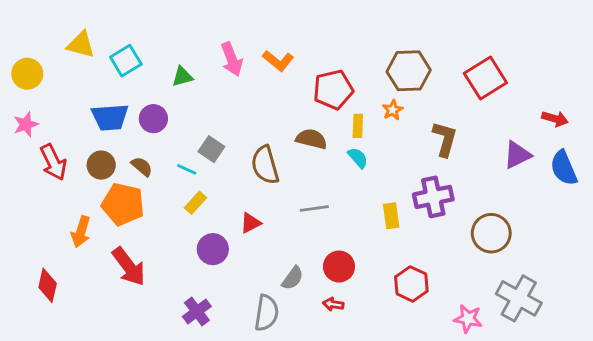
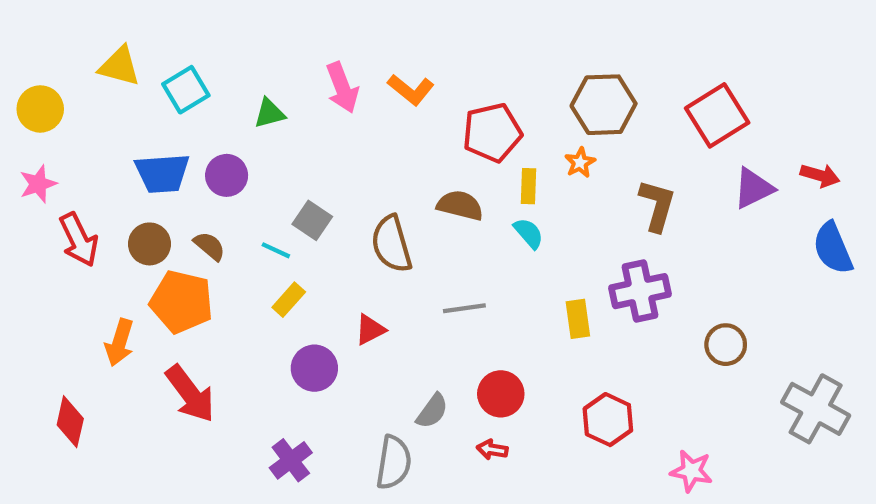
purple triangle: (517, 155) -> (754, 188), moved
brown circle: (491, 233) -> (726, 345), size x0.7
gray cross: (519, 298) -> (816, 409), moved

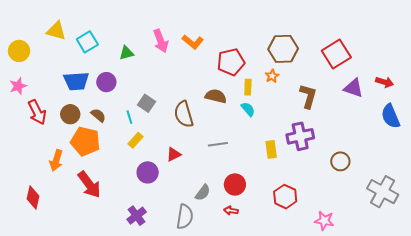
purple triangle: (754, 188) -> (353, 88), turned 45
cyan line: (276, 250) -> (129, 117), turned 48

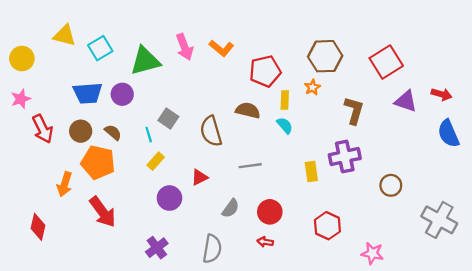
green triangle: (126, 53) -> (145, 61), size x1.8
gray semicircle: (203, 193) -> (231, 208), moved

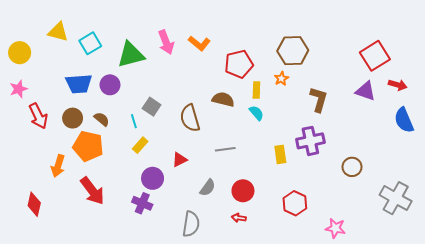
red square: (386, 62) -> (375, 56), moved
purple cross: (157, 248) -> (142, 203), moved, turned -30

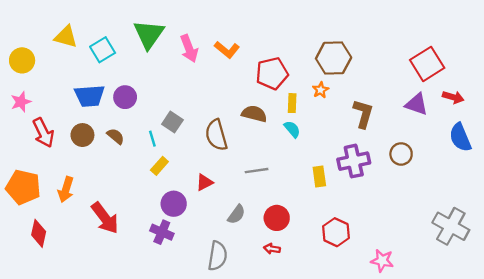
green triangle: (131, 55) -> (149, 34), moved, turned -40
orange pentagon: (88, 146) -> (23, 187), moved
brown circle: (352, 167) -> (401, 154), moved

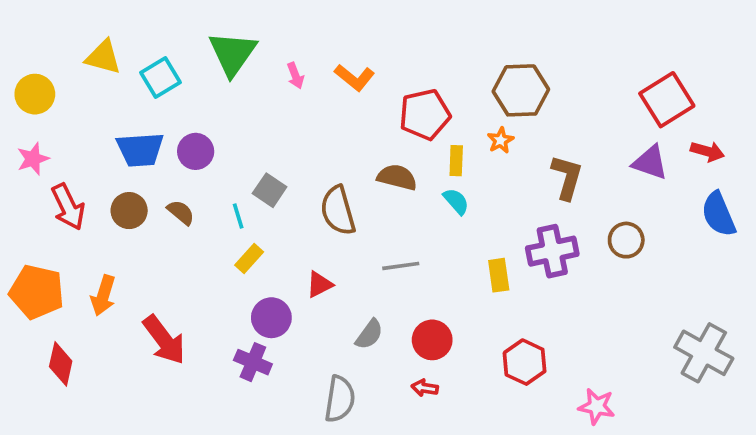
pink arrow: (189, 49) -> (295, 76), size x0.6

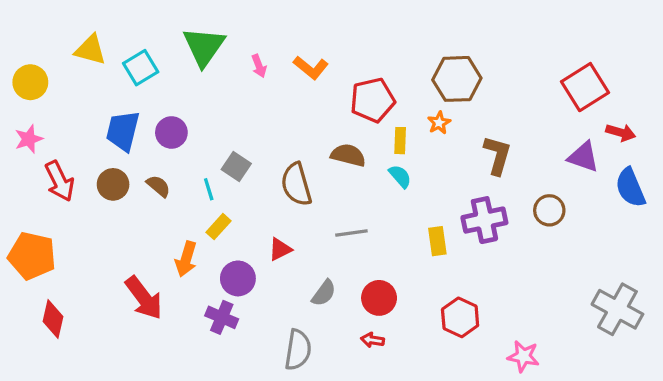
blue trapezoid: (140, 150) -> (123, 131), turned 108
purple triangle: (650, 162) -> (583, 157), moved
orange arrow: (103, 296) -> (186, 259), moved

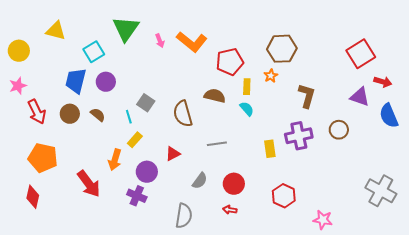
cyan square: (141, 68) -> (94, 52), moved
orange L-shape: (311, 68) -> (192, 42), size x1.4
orange pentagon: (32, 256) -> (43, 158), moved

